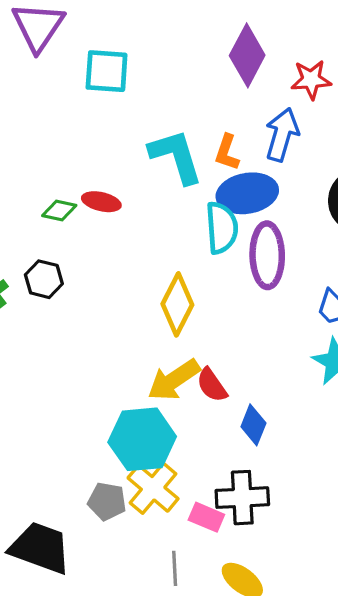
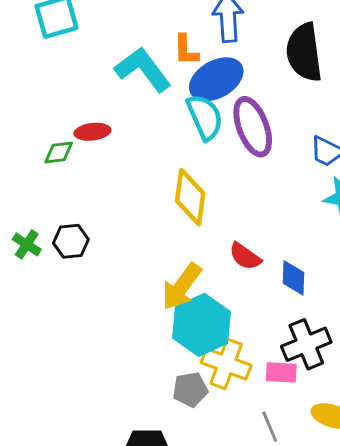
black hexagon: (44, 279) -> (71, 241), moved
yellow arrow: (174, 380) -> (182, 287), moved

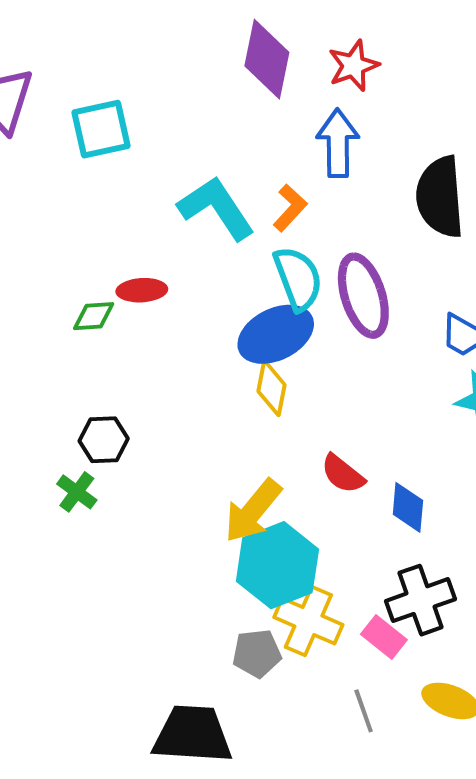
orange L-shape: (186, 50) -> (290, 208), moved, turned -140
blue ellipse: (216, 79) -> (276, 334), moved
yellow diamond: (190, 197) -> (272, 388), size x0.7
green cross: (27, 244) -> (77, 492), moved
pink rectangle: (281, 372) -> (384, 637), turned 32

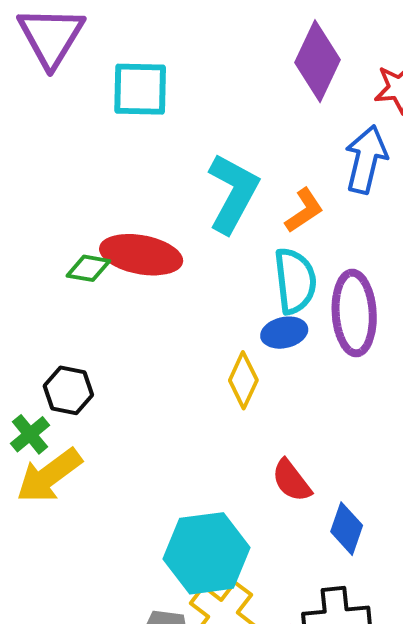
cyan L-shape: (216, 208) -> (233, 193), turned 48
red ellipse: (142, 290) -> (141, 255), size x1.6
blue ellipse: (276, 334) -> (284, 333), moved, size x0.6
yellow arrow: (253, 511) -> (49, 476), moved

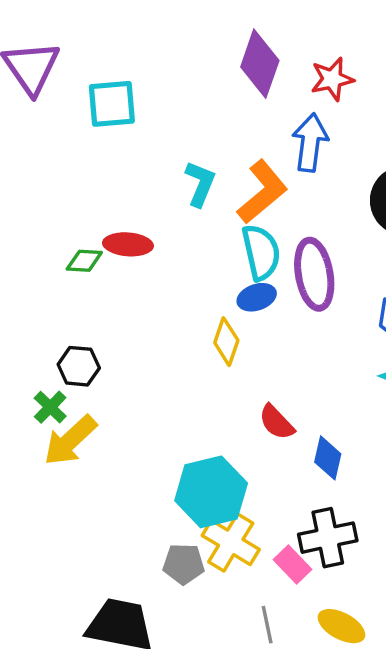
cyan L-shape: (233, 193) -> (200, 184), size x0.7
orange L-shape: (304, 211) -> (262, 192), size x1.6
red ellipse: (141, 255) -> (128, 244), size x0.7

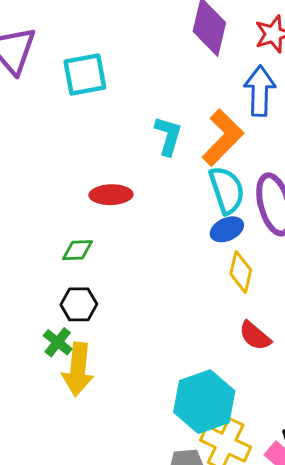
green diamond: (84, 261) -> (78, 250), moved
yellow diamond: (226, 342) -> (241, 272), moved
yellow arrow: (70, 440) -> (78, 369), turned -36

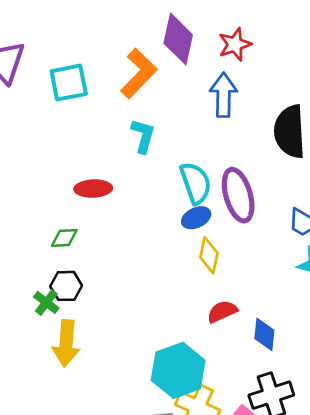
orange L-shape: (223, 138) -> (139, 73), moved
red semicircle: (255, 336) -> (222, 312), turned 116
green cross: (58, 342) -> (46, 302), moved

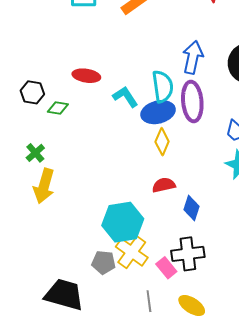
blue arrow: (223, 95) -> (193, 57), moved
cyan L-shape: (143, 136) -> (125, 97), moved, turned -60
blue ellipse: (196, 218) -> (158, 112), size x1.5
black hexagon: (66, 286) -> (32, 92), moved

